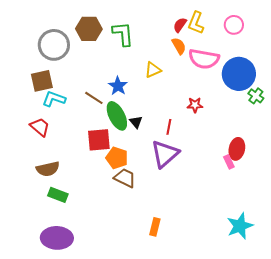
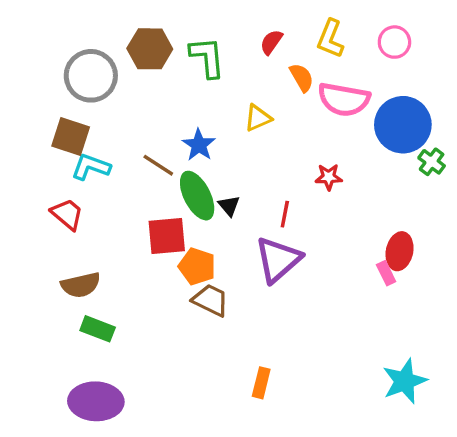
red semicircle: (180, 25) -> (271, 42), moved
brown square: (42, 81) -> (71, 137), turned 30

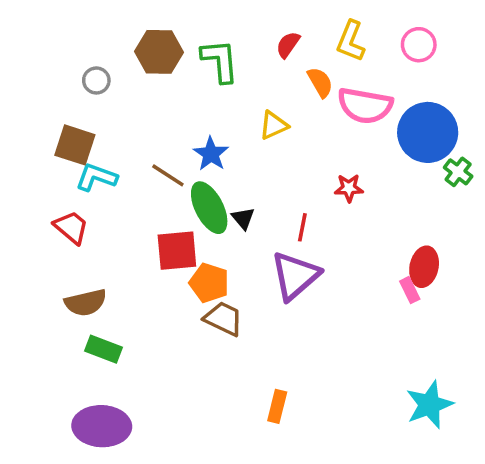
gray circle: (91, 76) -> (96, 80), size x0.5

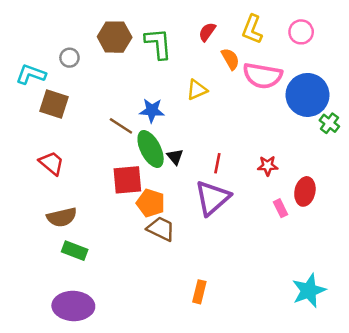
blue star: (211, 154) -> (152, 110), turned -30
cyan L-shape: (96, 177) -> (31, 74), moved
red star: (349, 188) -> (268, 166), moved
pink rectangle: (410, 290) -> (280, 208), moved

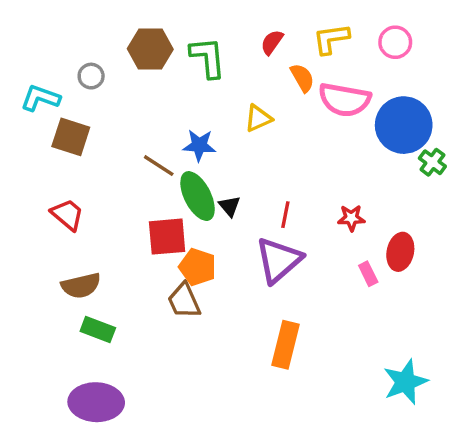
yellow L-shape: (252, 29) -> (331, 39), turned 60
brown trapezoid: (161, 229) -> (184, 301), moved, turned -140
orange rectangle: (199, 292) -> (285, 345), moved, size x1.5

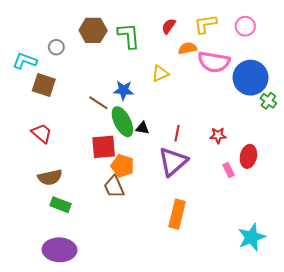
orange semicircle: (302, 78) -> (188, 48), turned -72
black triangle: (230, 206) -> (142, 128), turned -40

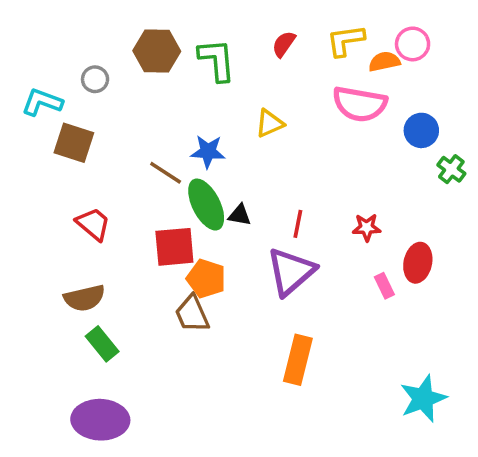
orange semicircle: (188, 48) -> (384, 62), moved
blue circle: (251, 78) -> (421, 130), size x0.6
red trapezoid: (42, 133) -> (93, 224), moved
green rectangle: (61, 205) -> (102, 344), turned 30

